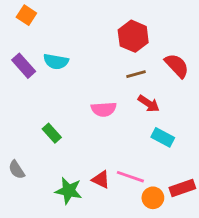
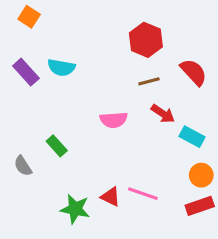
cyan rectangle: (163, 137) -> (192, 137), moved
gray semicircle: (17, 170) -> (23, 166), moved
orange circle: (153, 198) -> (201, 175), moved

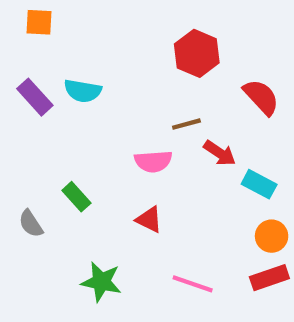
orange square: (29, 17) -> (39, 22), turned -30
brown line: (149, 81) -> (186, 124), moved
pink line: (143, 194) -> (193, 284), moved
red triangle: (111, 197) -> (149, 219), moved

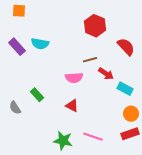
green star: (101, 282) -> (63, 141), moved

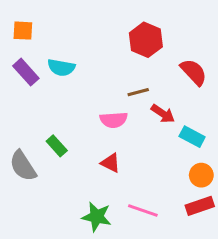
orange square: (19, 11) -> (23, 31), moved
gray semicircle: (15, 108) -> (23, 166), size x1.5

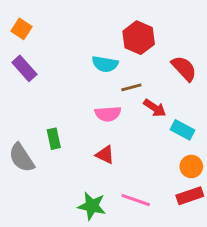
orange square: (23, 31) -> (22, 29), turned 30
cyan semicircle: (61, 67) -> (105, 64), moved
green rectangle: (57, 146) -> (54, 139), turned 30

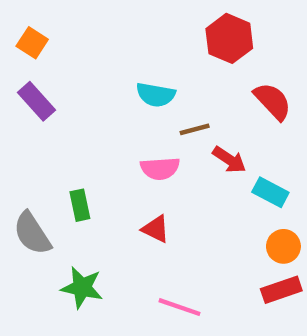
red hexagon: (139, 38) -> (229, 38), moved
pink line: (136, 200) -> (179, 307), moved
green star: (92, 206) -> (82, 288), moved

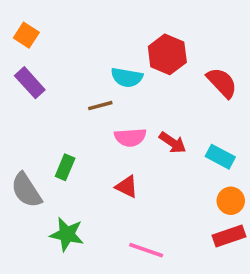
red hexagon: (229, 38) -> (167, 54), moved
brown line: (195, 129) -> (100, 106), moved
red arrow: (229, 160) -> (173, 143), moved
green rectangle: (80, 205) -> (65, 167), turned 35

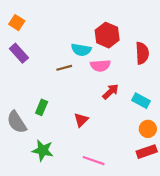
red semicircle: (222, 83) -> (142, 53), turned 40
pink semicircle: (130, 137) -> (100, 66), moved
red arrow: (173, 143) -> (111, 92), turned -78
red triangle: (127, 187) -> (81, 120), turned 49

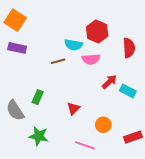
orange square: (17, 23) -> (15, 20), size x1.5
purple rectangle: (19, 53) -> (17, 48), turned -36
red arrow: (111, 92) -> (109, 82), moved
orange circle: (148, 129) -> (103, 125), moved

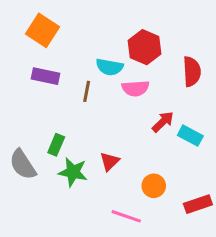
orange square: (15, 20) -> (42, 30), moved
purple rectangle: (17, 48) -> (46, 76), moved
brown line: (58, 61) -> (87, 91), turned -64
green star: (39, 136) -> (73, 172), moved

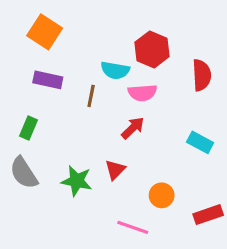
red arrow: (163, 122) -> (133, 128), moved
green rectangle: (56, 145) -> (29, 128), moved

